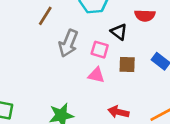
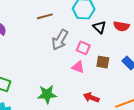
brown line: (45, 16) -> (45, 16), turned 35
black triangle: (119, 32) -> (99, 27), moved

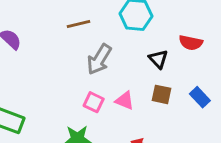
black triangle: (99, 27) -> (158, 59), moved
pink square: (83, 48) -> (94, 102), moved

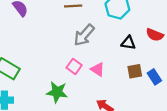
black triangle: (158, 59) -> (128, 43), turned -48
brown square: (162, 94) -> (135, 71), moved, turned -32

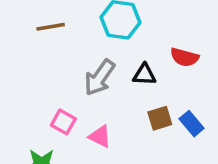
gray arrow: (84, 35) -> (100, 78), moved
pink triangle: (97, 69) -> (100, 136), moved

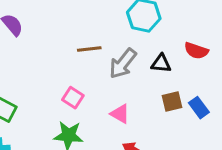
brown line: (51, 27) -> (89, 49), moved
pink square: (63, 122) -> (73, 98), moved

